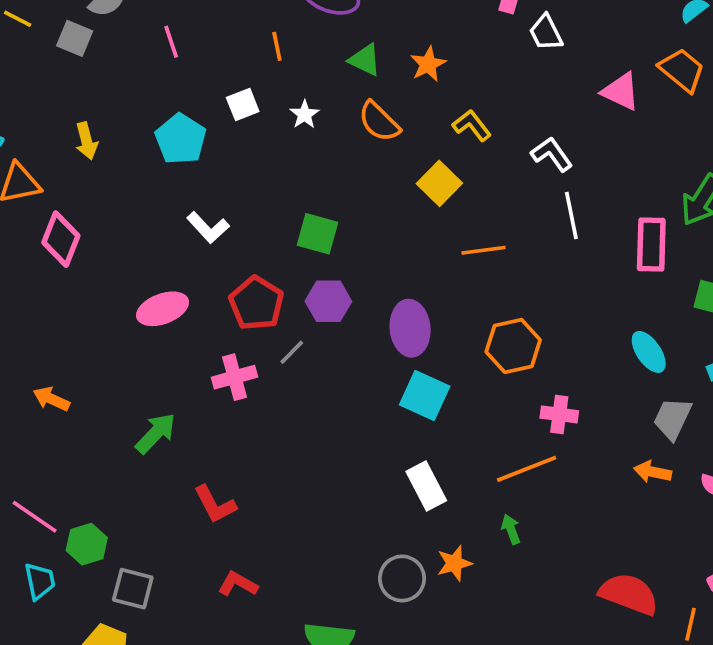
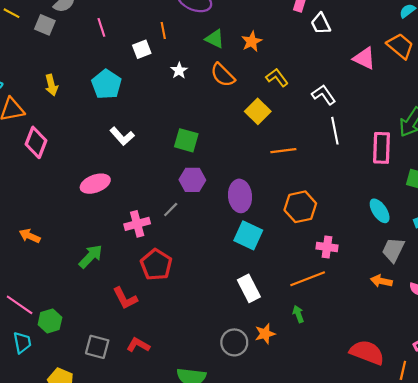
white square: (243, 105) -> (142, 49), moved
red pentagon: (256, 303) -> (156, 265), moved
gray square: (133, 589) -> (97, 347), moved

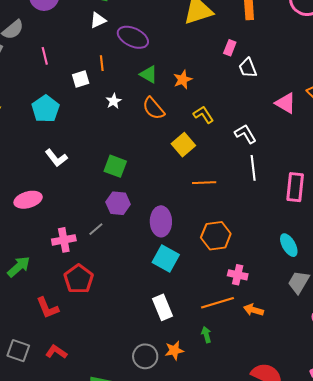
orange arrow: (381, 281) -> (253, 310), moved

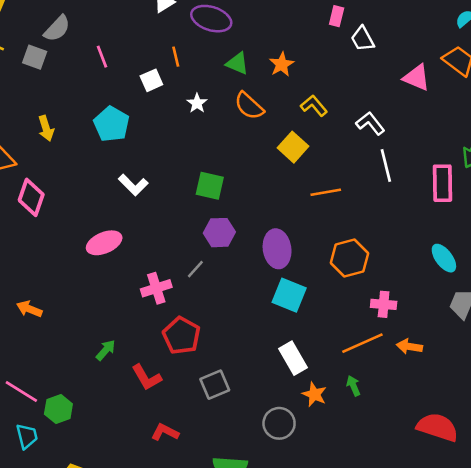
green arrow: (19, 267) -> (106, 350), moved, size x0.7
orange star: (174, 350) -> (314, 394), moved, turned -30
gray square: (18, 351) -> (215, 385), moved, turned -35

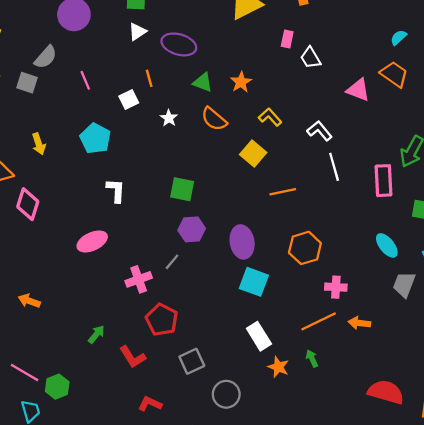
white L-shape: (133, 185) -> (116, 191), turned -130
gray circle: (279, 423) -> (226, 394), moved

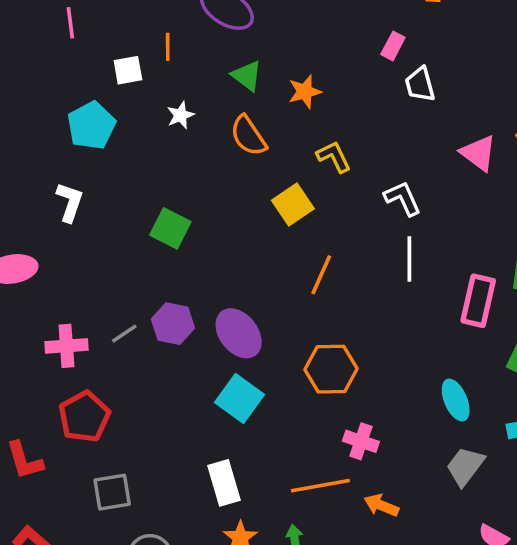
cyan pentagon: (95, 138) -> (91, 126), moved
orange line: (283, 192) -> (321, 275), turned -70
purple hexagon: (192, 229) -> (173, 324), moved
purple ellipse: (242, 242) -> (239, 333), turned -44

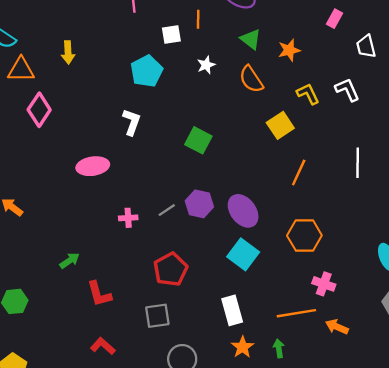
pink rectangle: (393, 46) -> (335, 19), moved
white L-shape: (403, 198) -> (347, 90), moved
pink cross: (66, 346) -> (128, 218), size x0.7
red pentagon: (84, 417) -> (171, 269), moved

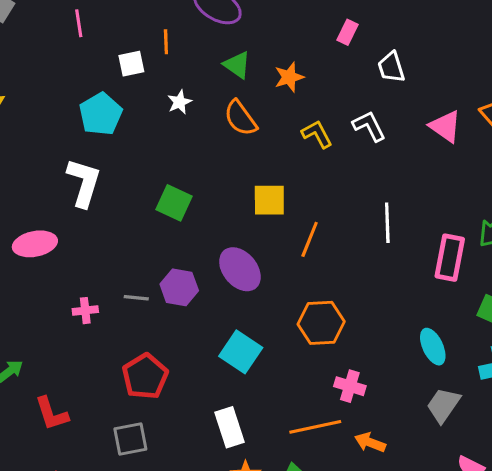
white L-shape: (132, 122) -> (84, 183), size x1.4
yellow square: (280, 125) -> (269, 200), moved, turned 36
gray line: (167, 210) -> (136, 298), turned 42
purple ellipse: (243, 211) -> (240, 269), moved

